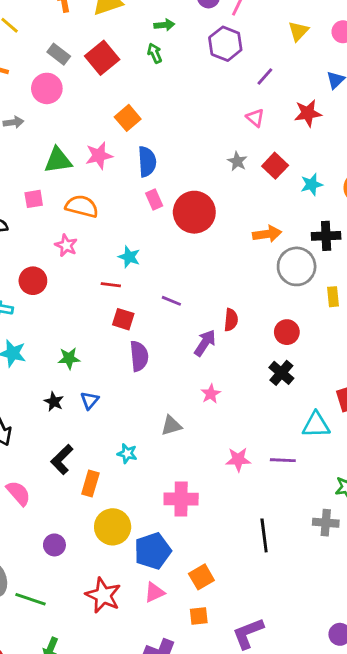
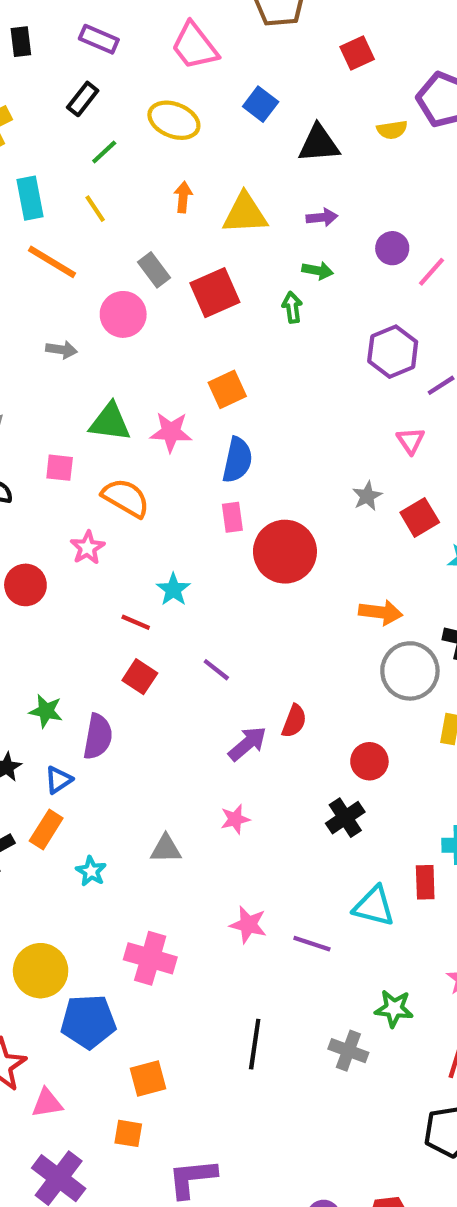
purple hexagon: (225, 44) -> (393, 352), moved
purple semicircle: (139, 356) -> (98, 737), moved
orange rectangle: (90, 484) -> (46, 829), moved
pink triangle: (154, 592) -> (47, 1103), moved

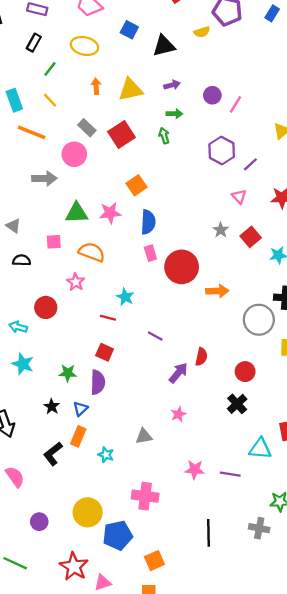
gray arrow: (61, 350) -> (44, 178), size x1.5
orange arrow: (381, 612) -> (217, 291), moved
red square: (140, 677) -> (105, 352), moved

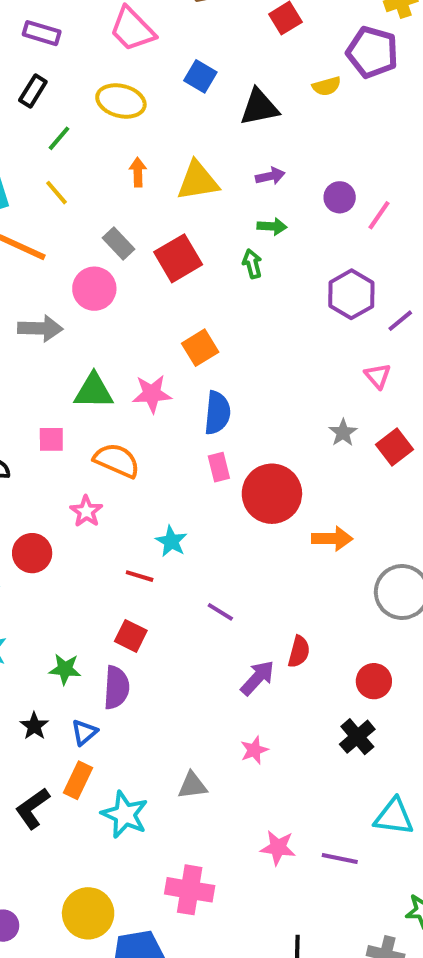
cyan star: (106, 455) -> (125, 815), size x1.6

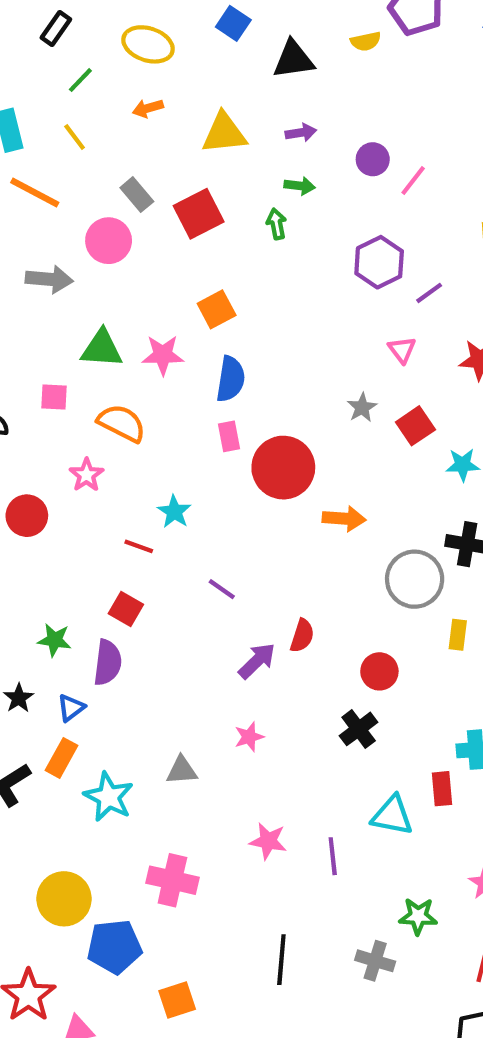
orange arrow: (138, 172) -> (148, 108), moved, turned -108
purple line: (340, 858) -> (333, 856), turned 69

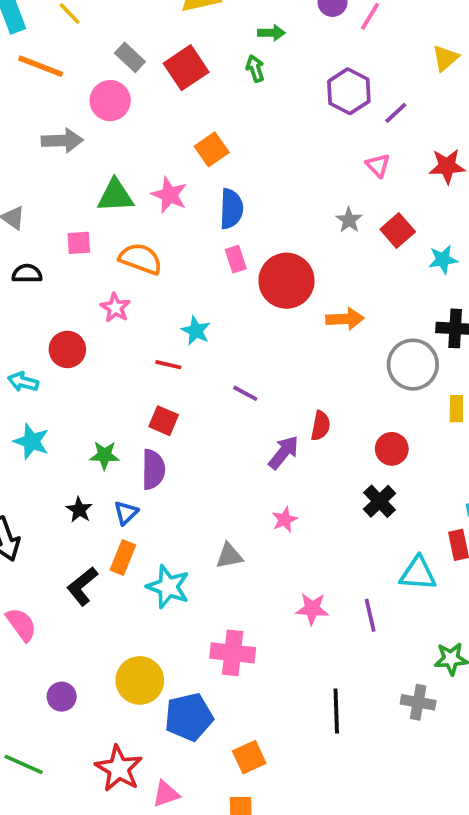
pink star: (163, 355) -> (169, 195), turned 30

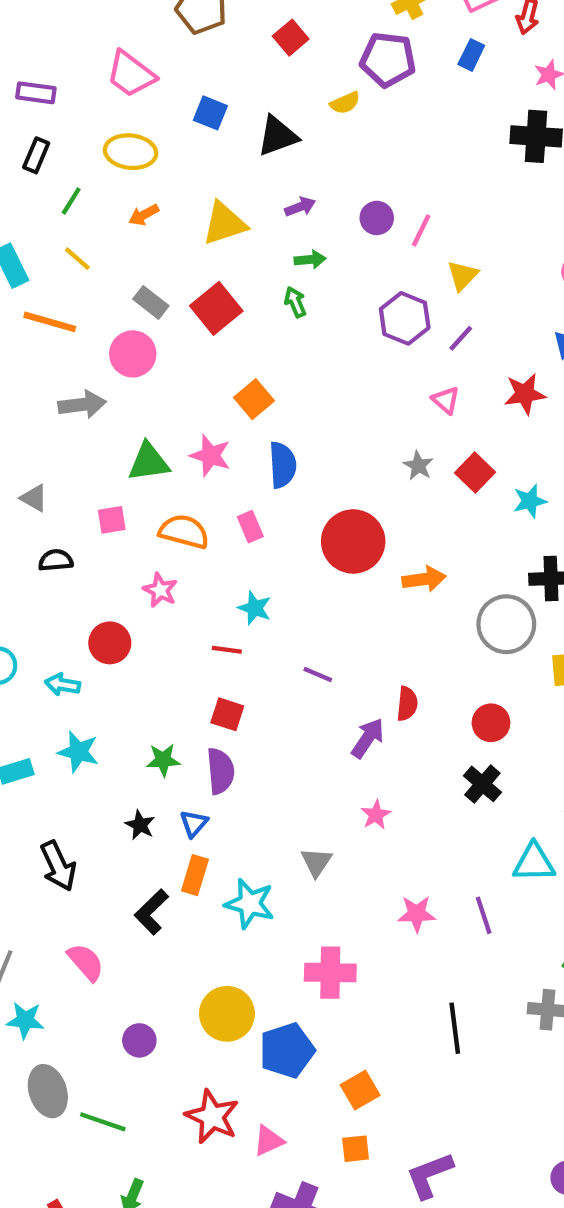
yellow triangle: (445, 58) -> (463, 276), moved
pink rectangle: (236, 259) -> (250, 527), moved
gray triangle: (229, 556) -> (316, 862), turned -40

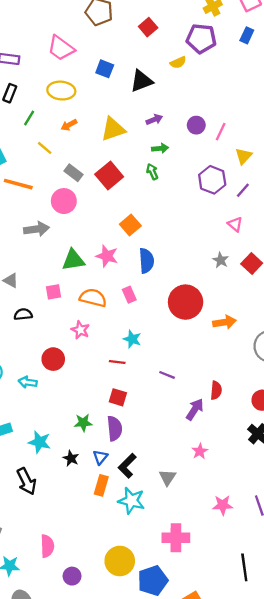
yellow line: (77, 259) -> (45, 148), moved
cyan star: (78, 752) -> (40, 442), moved
black L-shape: (151, 912) -> (127, 466), moved
pink semicircle: (86, 962) -> (47, 546), moved, turned 40

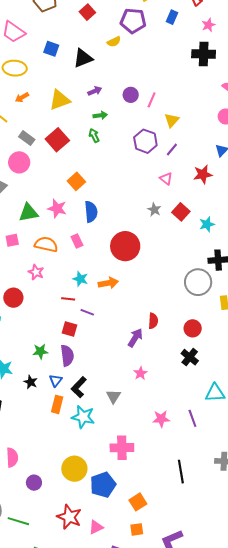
orange arrow: (224, 322) -> (108, 283), moved
purple line: (167, 375) -> (87, 312), moved

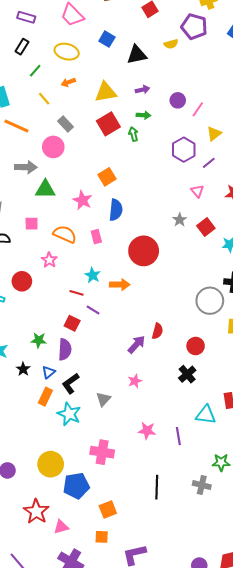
red square: (57, 140) -> (108, 124), moved
green triangle: (28, 213) -> (45, 189), moved

